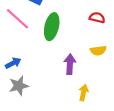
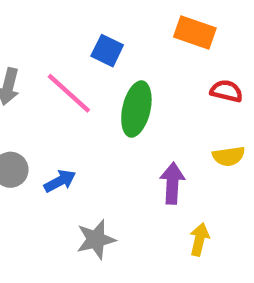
gray star: (19, 86) -> (96, 239), moved

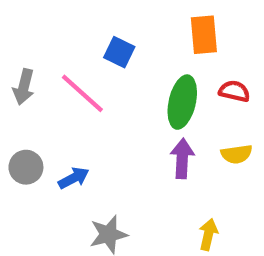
orange rectangle: (195, 33) -> (204, 35), turned 66
green ellipse: (136, 109) -> (182, 102), moved
purple arrow: (172, 183) -> (182, 158), moved

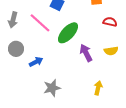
green ellipse: (182, 102) -> (68, 33), moved, turned 30
purple arrow: (182, 158) -> (86, 53), turned -30
gray circle: (26, 167) -> (16, 49), moved

